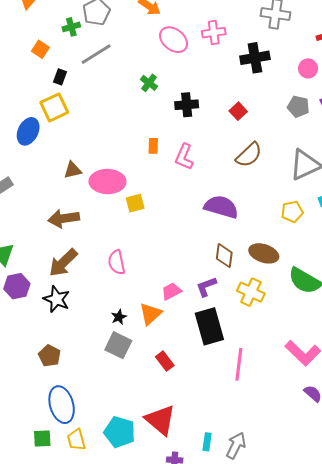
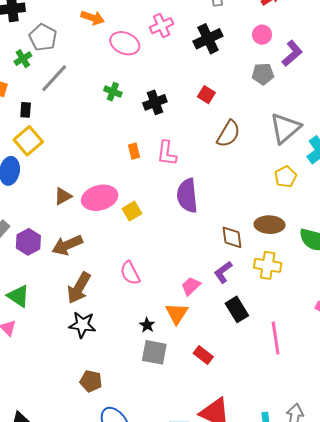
purple semicircle: (221, 207) -> (187, 196), moved, turned -96
purple hexagon: (17, 286) -> (28, 242), moved
black rectangle: (209, 326) -> (237, 309), size x0.7

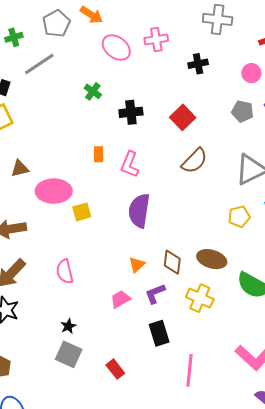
gray pentagon: (43, 37) -> (56, 23), moved
black cross: (208, 39) -> (198, 64), size x0.7
red square: (206, 95) -> (183, 117), size x1.4
brown triangle: (63, 196) -> (20, 169), moved
orange triangle: (177, 313) -> (137, 265), moved, size x0.7

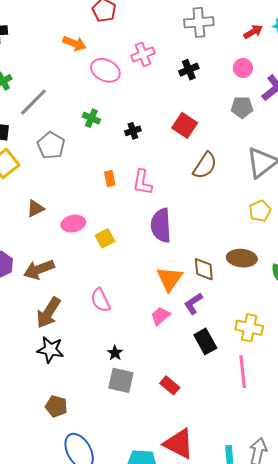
gray pentagon: (56, 23) -> (51, 145), moved
black cross: (131, 112) -> (133, 131), size x0.7
pink ellipse: (54, 191) -> (73, 224), size x0.7
orange triangle: (137, 265) -> (170, 279), size x1.6
yellow cross: (200, 298) -> (249, 328), moved

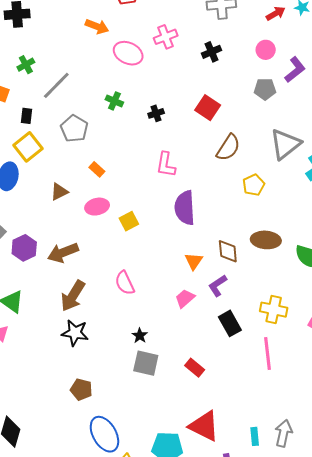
orange rectangle: (110, 179) -> (97, 169), moved, turned -35
yellow pentagon: (260, 211) -> (254, 185), moved
orange triangle: (170, 279) -> (194, 261), size x0.7

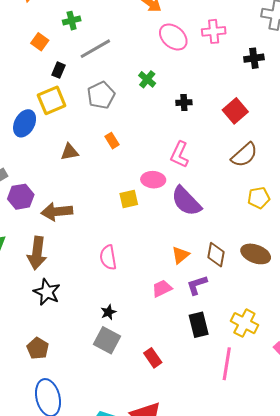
pink ellipse: (97, 207) -> (153, 180), moved
purple semicircle: (185, 208) -> (186, 201), turned -56
brown arrow: (73, 296) -> (37, 253), moved, turned -40

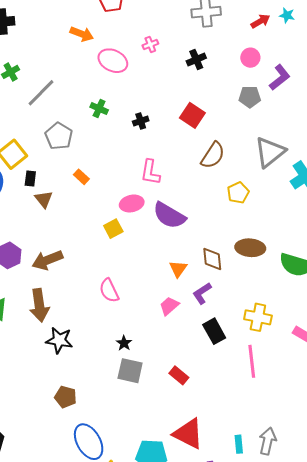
pink cross: (214, 31) -> (150, 44), size x0.7
black rectangle: (59, 70) -> (30, 178), moved
brown triangle: (70, 152) -> (44, 199), turned -42

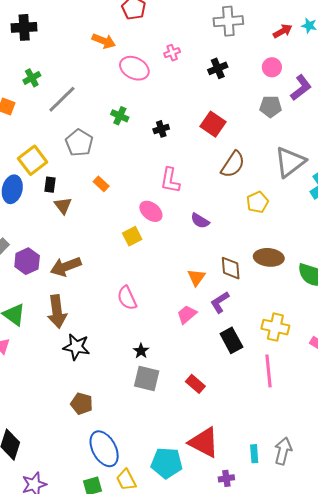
pink ellipse: (132, 203) -> (151, 211), turned 50
purple semicircle: (169, 215) -> (200, 221), moved, size x0.6

